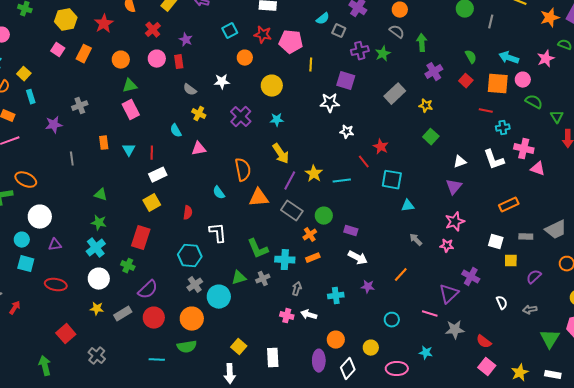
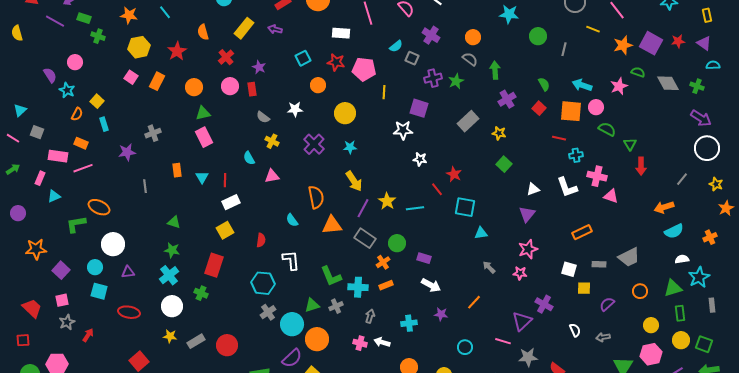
purple semicircle: (148, 290) -> (292, 358), moved
orange circle: (192, 319) -> (317, 339), moved

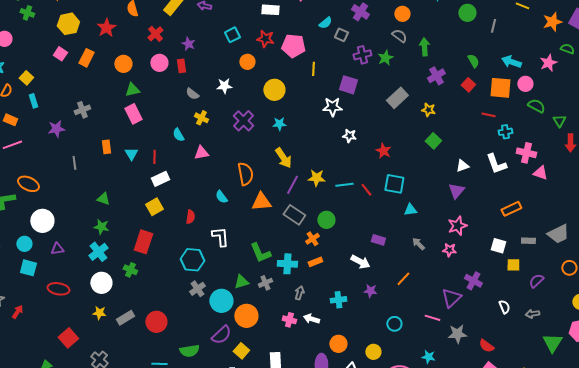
red line: (437, 189) -> (366, 190), moved
yellow star: (387, 201) -> (316, 178), turned -30
purple rectangle: (424, 258) -> (378, 240), moved

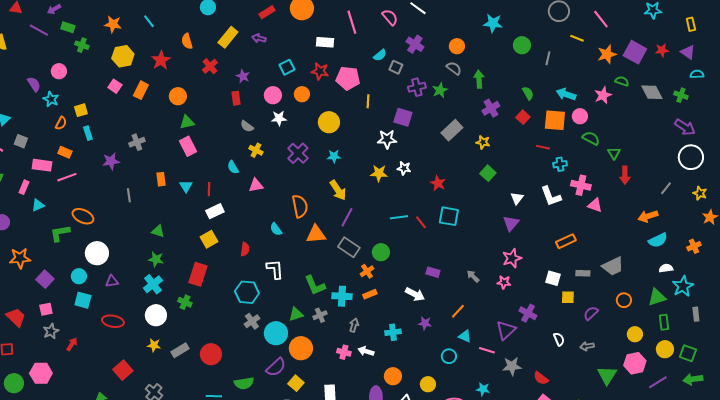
pink circle: (159, 63) -> (273, 95), moved
yellow square: (26, 78) -> (81, 110), turned 32
white triangle: (462, 166) -> (517, 198), turned -32
yellow star: (316, 178) -> (379, 173), moved
cyan triangle: (410, 210) -> (465, 336), moved, turned 32

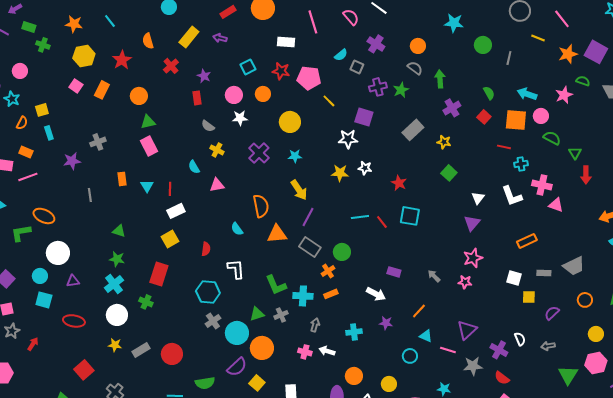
yellow line: (368, 101) -> (329, 101), turned -48
purple cross: (528, 313) -> (499, 350), moved

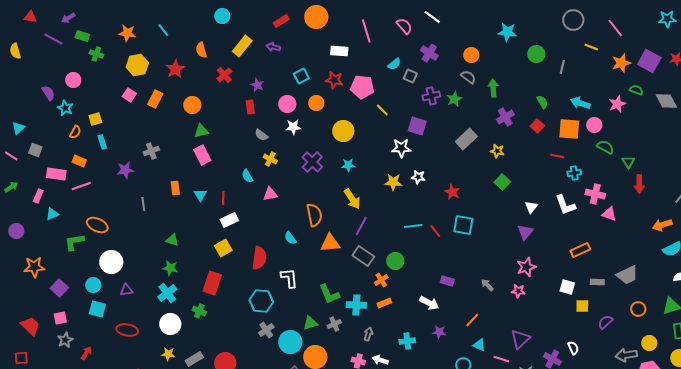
red semicircle: (206, 249) -> (259, 258), size x1.6
gray arrow: (548, 346) -> (626, 355), moved, size x1.5

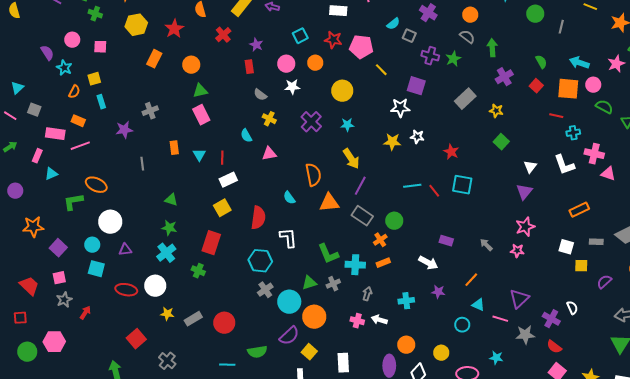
pink square: (129, 95) -> (100, 47), moved, turned -32
purple cross: (431, 96) -> (430, 56), turned 30
white circle: (170, 324) -> (155, 286), moved

